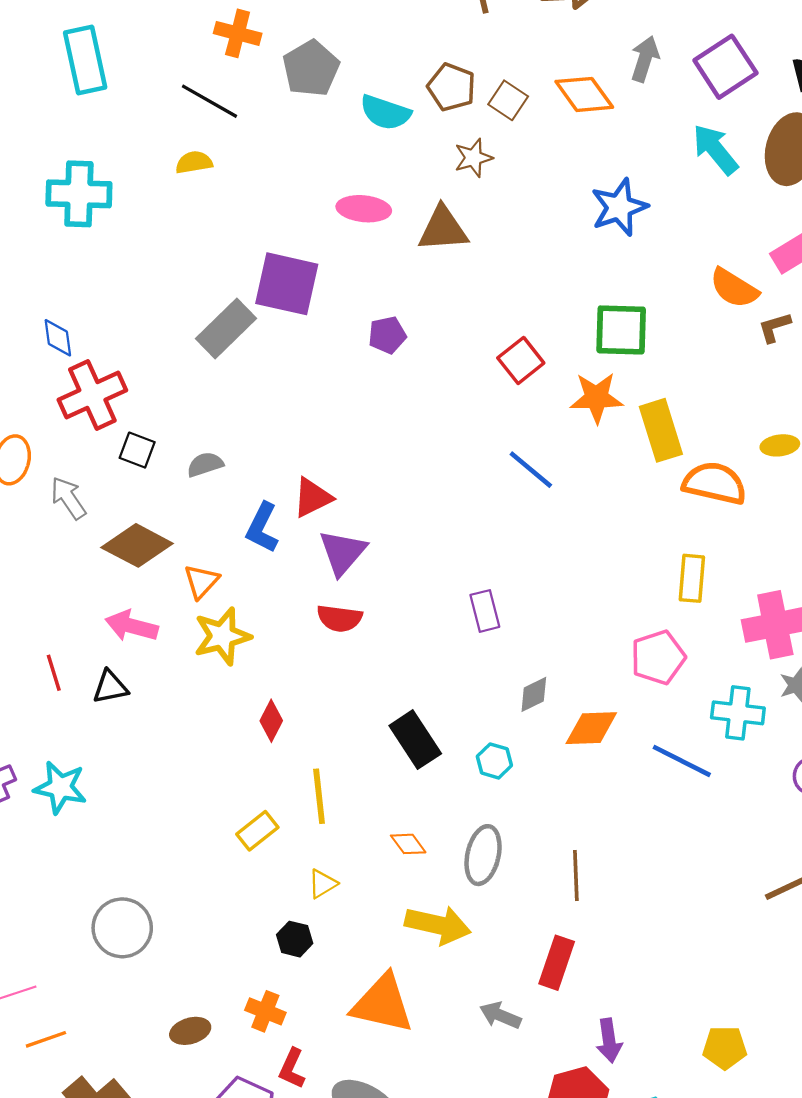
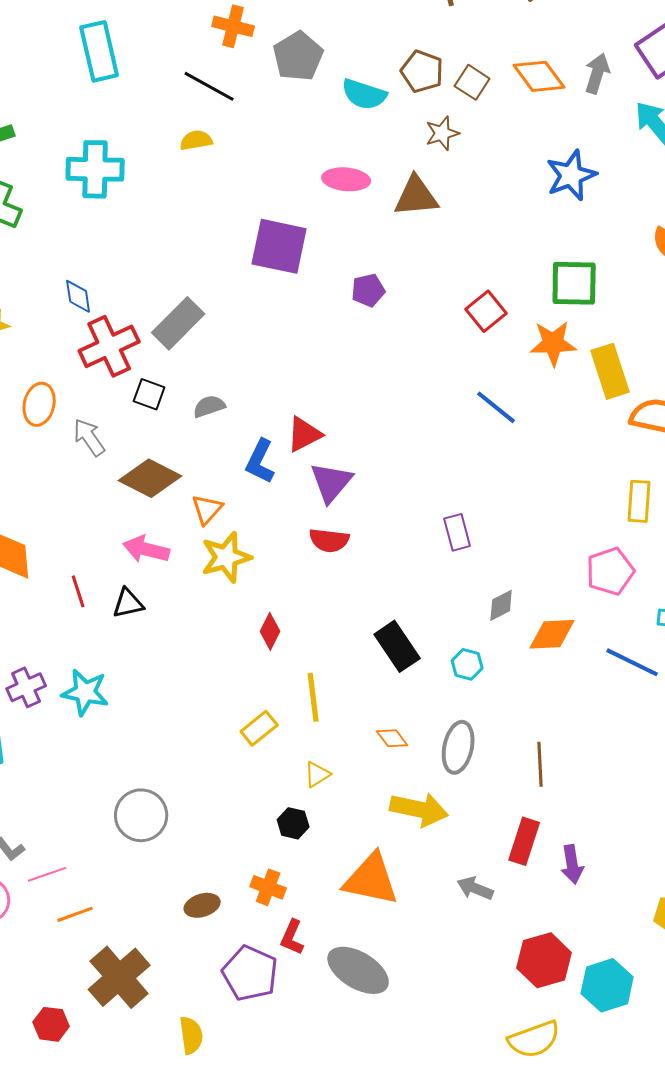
gray arrow: (645, 59) -> (597, 73), moved
gray rectangle: (226, 329) -> (178, 323), moved
purple arrow: (609, 1041) -> (572, 864), moved

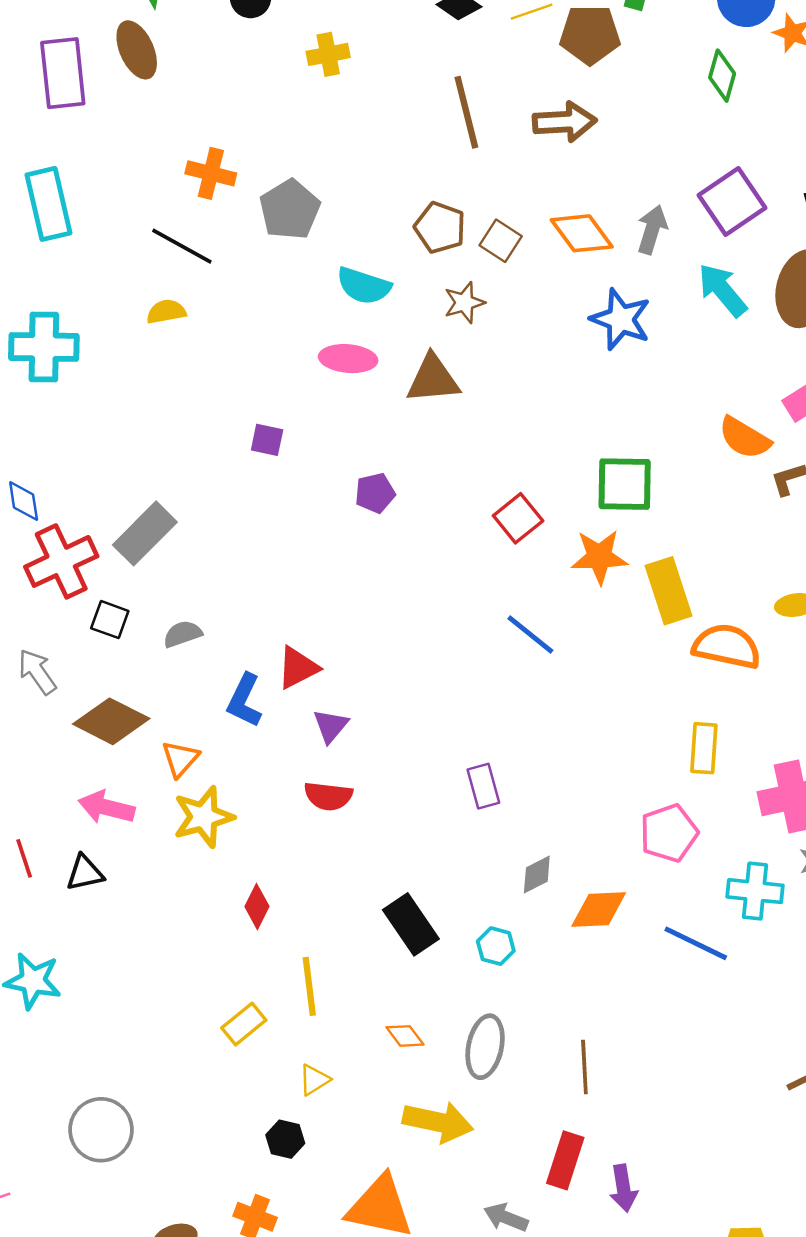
cyan semicircle: (364, 94) -> (364, 286), moved
blue star: (571, 175) -> (621, 319), moved, turned -30
purple square: (279, 246) -> (267, 440), size x0.5
purple triangle: (331, 482) -> (331, 726), size x0.7

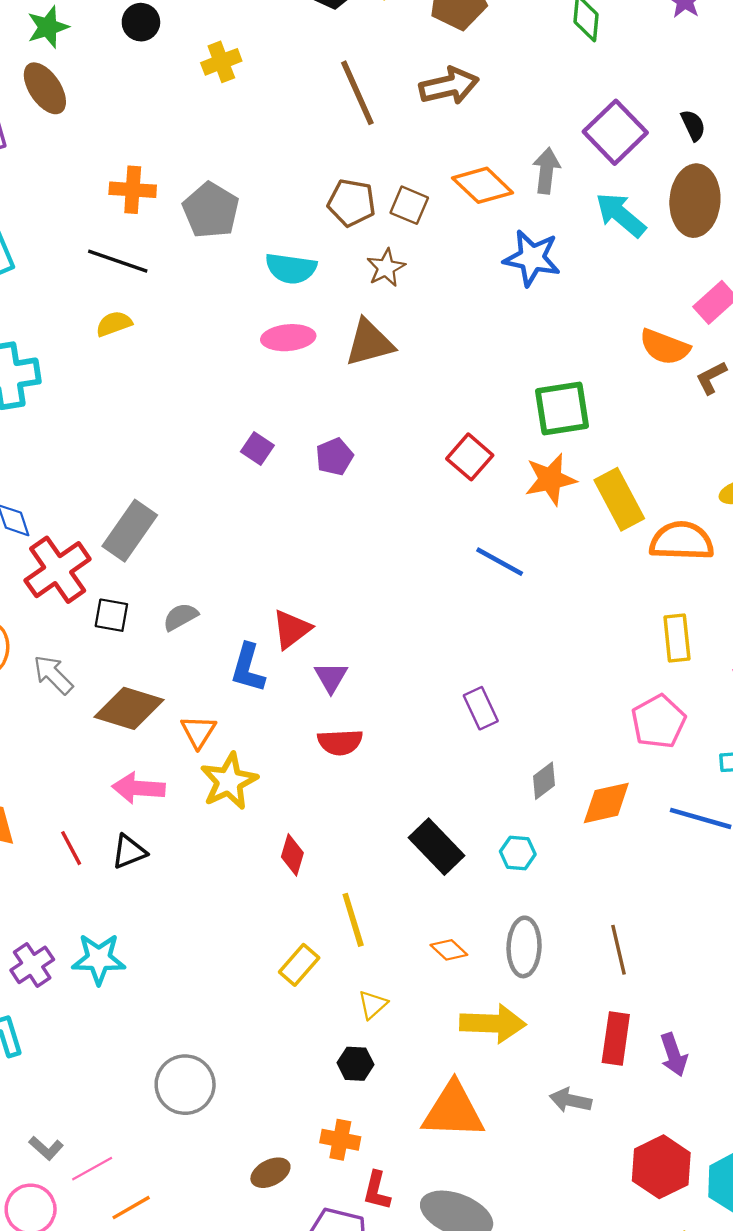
purple square: (267, 440) -> (257, 449), moved, turned 32

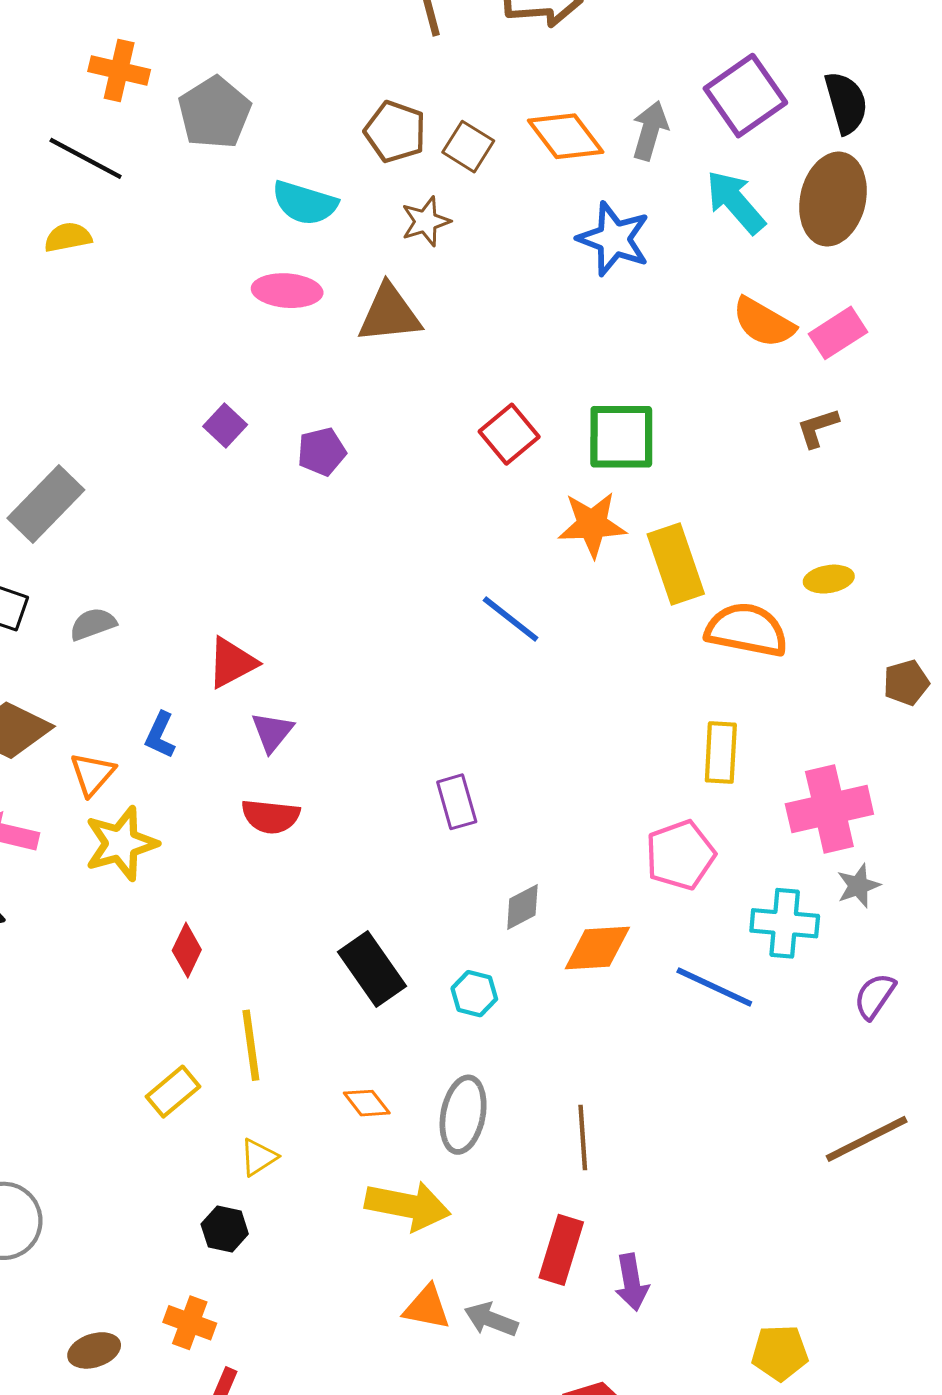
black semicircle: (693, 125) -> (846, 103), size x1.5
orange semicircle: (665, 347) -> (764, 322), moved
red square: (470, 457) -> (509, 434), moved
blue L-shape: (248, 668) -> (160, 735), moved, size x0.7
orange triangle: (453, 1111) -> (427, 1307), moved, size x0.6

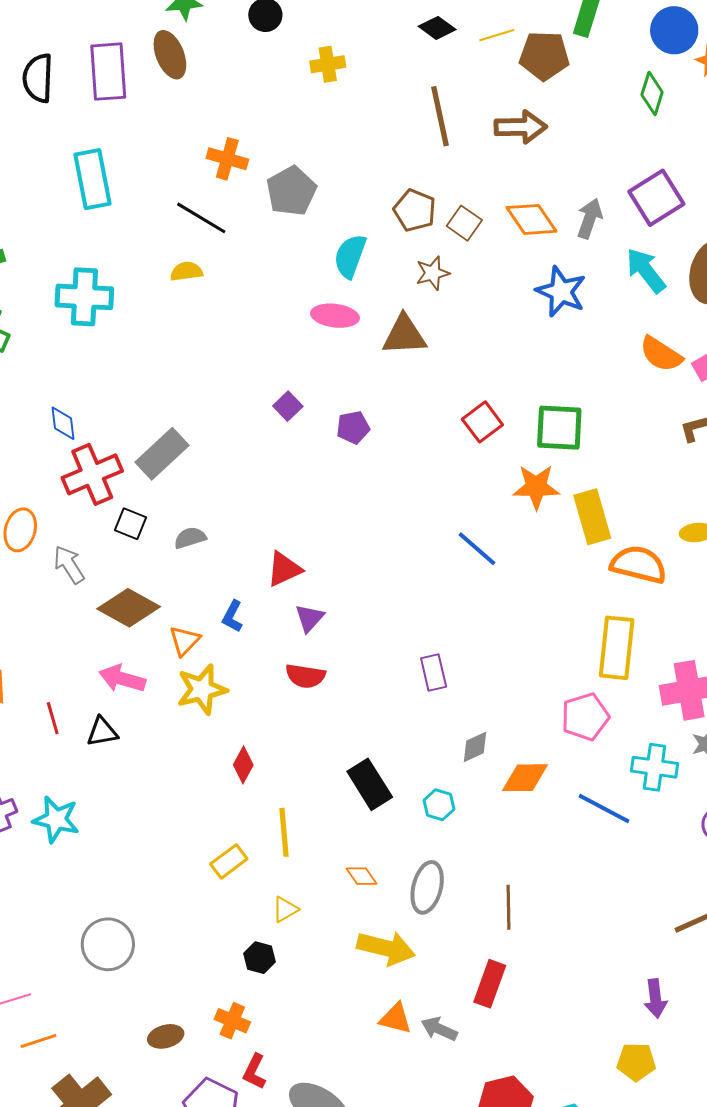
cyan semicircle: (305, 203) -> (350, 256), turned 90
yellow rectangle: (721, 753) -> (617, 648), size x1.5
purple arrow: (632, 1282) -> (655, 998), moved

